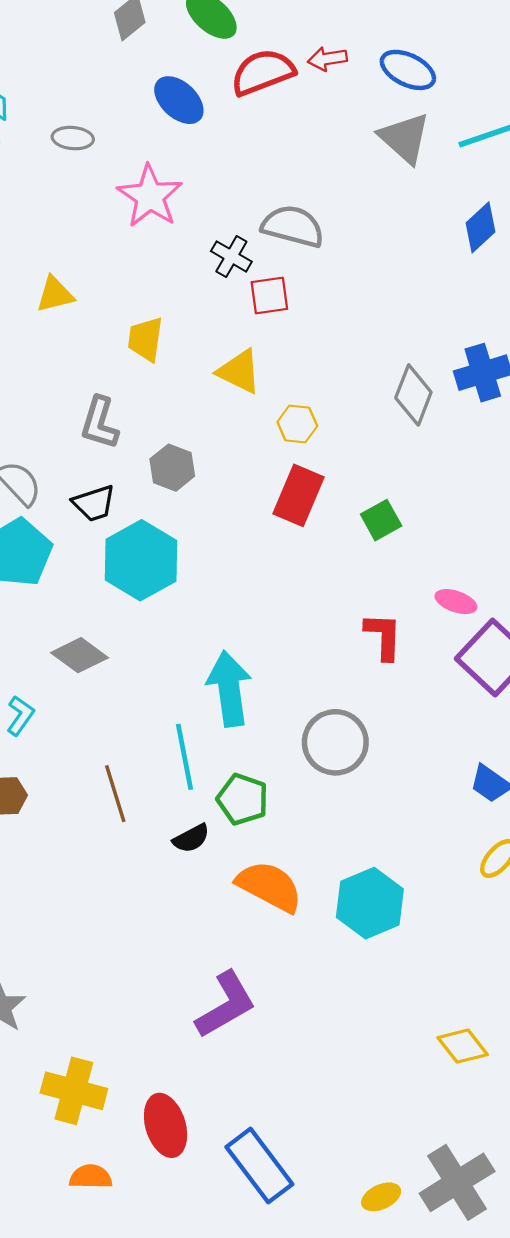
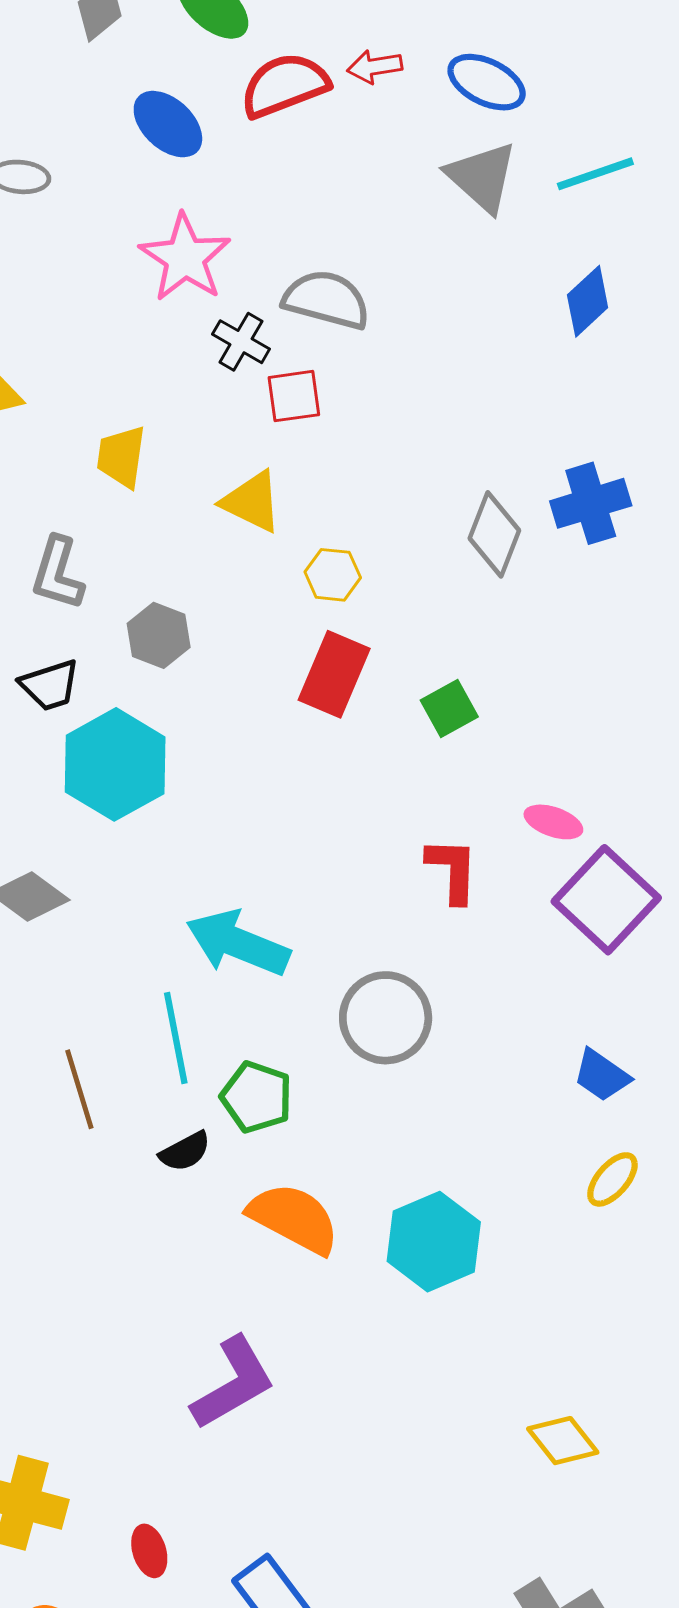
pink star: (150, 196) -> (185, 258), moved
cyan arrow: (229, 689) -> (238, 943), turned -60
red ellipse: (166, 1125) -> (149, 1551), size x0.6

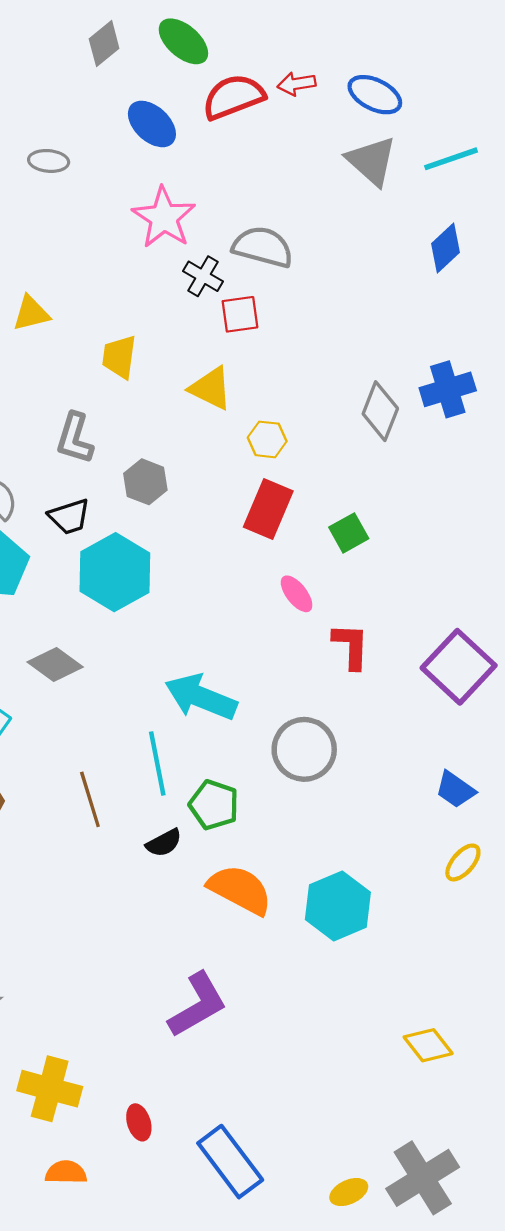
pink ellipse: (553, 822) -> (297, 594), moved, turned 33

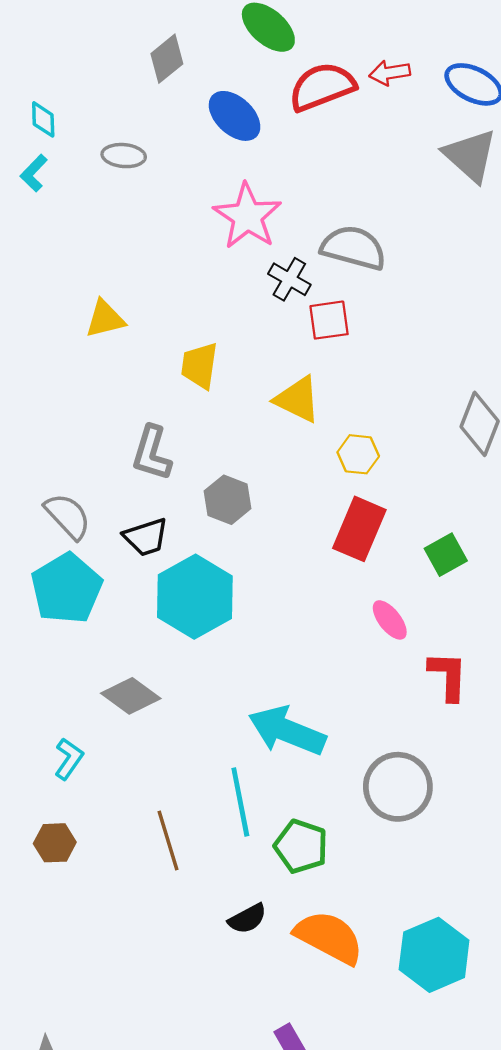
gray diamond: (104, 44) -> (167, 59), moved
black semicircle: (164, 843) -> (247, 919), moved

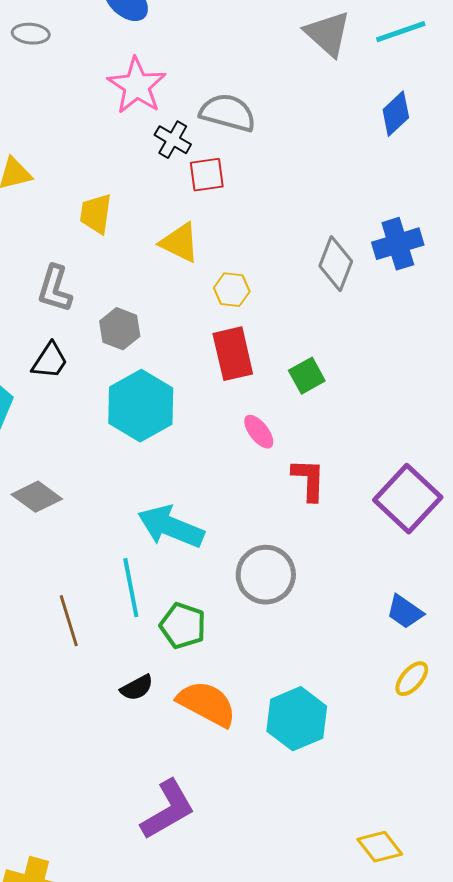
red rectangle: (359, 529) -> (233, 354), turned -36
black trapezoid: (146, 537) -> (50, 361), turned -39
cyan hexagon: (195, 597) -> (141, 406), moved

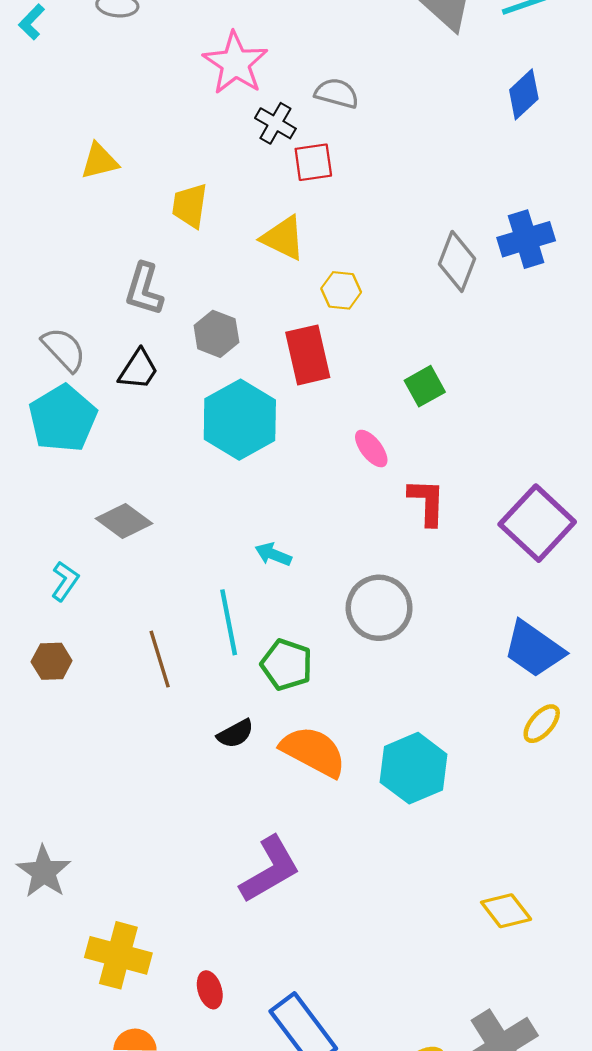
gray semicircle: (228, 113) -> (337, 93), size x0.7
red rectangle: (233, 354) -> (308, 355), moved
cyan arrow: (171, 527) -> (273, 554), size x0.5
blue trapezoid: (405, 612) -> (534, 649), size x1.5

